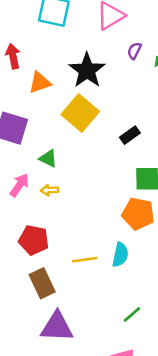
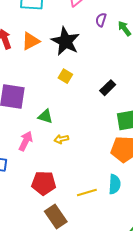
orange triangle: (40, 82) -> (31, 41), moved
yellow square: (80, 113) -> (65, 76), size x0.5
yellow arrow: (50, 190) -> (61, 139), moved

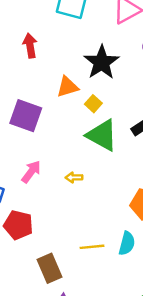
orange triangle: (31, 41) -> (67, 87), moved
green triangle: (45, 116) -> (102, 135), moved, size x1.8
red pentagon: (44, 183) -> (18, 225), moved

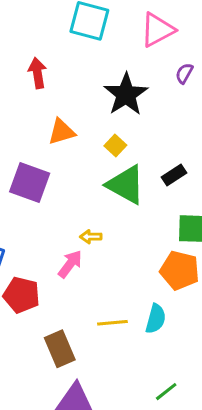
orange triangle: (67, 87) -> (62, 132), moved
purple square: (26, 116) -> (30, 182), moved
pink arrow: (31, 172) -> (70, 264), moved

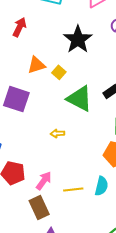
red arrow: (37, 73) -> (20, 27), turned 36
yellow square: (115, 145) -> (59, 72), moved
pink arrow: (70, 264) -> (44, 181), moved

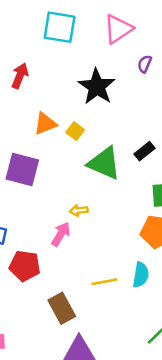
pink arrow: (44, 181) -> (61, 234), moved

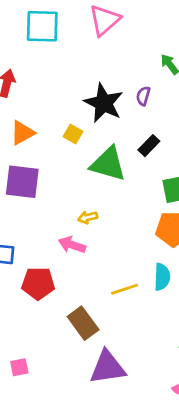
purple semicircle: (145, 64) -> (143, 96), moved
black star: (97, 87) -> (104, 103), moved
orange triangle: (45, 124) -> (22, 133), moved
pink arrow: (61, 234) -> (72, 245), turned -95

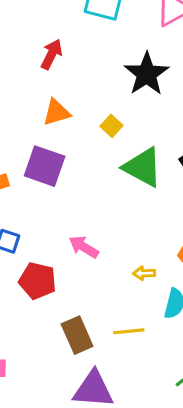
black star: (104, 103) -> (147, 74), moved
yellow arrow: (88, 217) -> (144, 273), moved
yellow line: (125, 289) -> (129, 331), moved

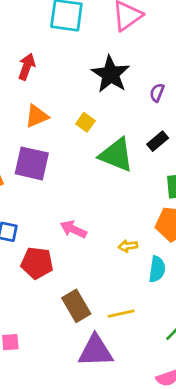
yellow line: (129, 331) -> (121, 314), moved

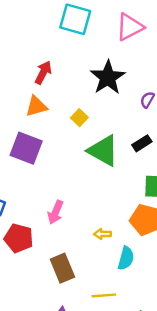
red arrow: (27, 67) -> (43, 73), moved
pink arrow: (73, 229) -> (56, 212), turned -100
brown rectangle: (76, 306) -> (62, 268), moved
yellow line: (121, 314) -> (104, 295), moved

